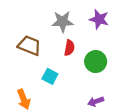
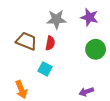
red semicircle: (69, 48) -> (50, 43), moved
green circle: (96, 62) -> (96, 49), moved

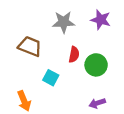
red semicircle: (50, 43) -> (74, 54), moved
green circle: (96, 49) -> (96, 65), moved

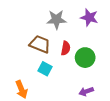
brown trapezoid: (30, 46) -> (40, 44), moved

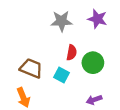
brown trapezoid: (40, 44) -> (31, 68), moved
cyan square: (45, 69) -> (61, 75), moved

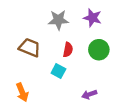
green circle: (93, 63) -> (99, 50), moved
brown trapezoid: (31, 68) -> (30, 48), moved

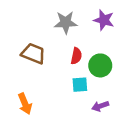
green circle: (99, 50) -> (100, 65), moved
cyan square: (58, 71) -> (80, 85), moved, turned -32

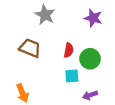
gray star: (66, 22) -> (45, 15), moved, turned 30

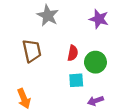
brown trapezoid: (30, 48) -> (32, 51), turned 55

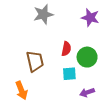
gray star: (48, 16) -> (43, 14), turned 30
brown trapezoid: (32, 51) -> (35, 61), moved

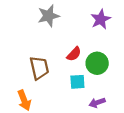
purple star: (90, 18) -> (101, 19), turned 30
red semicircle: (66, 49) -> (74, 54), turned 32

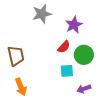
purple star: (101, 19) -> (74, 25), moved
brown trapezoid: (39, 68) -> (16, 56), moved

